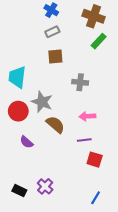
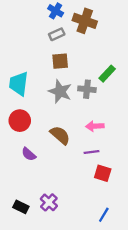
brown cross: (94, 16) -> (85, 21), moved
green rectangle: (99, 41) -> (107, 74), moved
gray star: (42, 102) -> (60, 91), moved

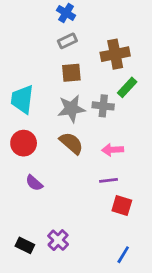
brown cross: (85, 21) -> (115, 54), moved, turned -30
gray star: (60, 91) -> (71, 109), turned -30
brown semicircle: (60, 135) -> (71, 143), moved

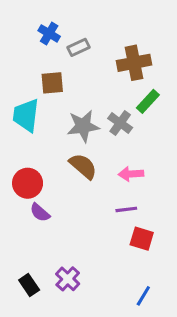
blue cross: (66, 13) -> (49, 33), moved
brown square: (71, 73) -> (52, 83), moved
gray cross: (103, 106) -> (120, 123), turned 30
red circle: (24, 143) -> (28, 183), moved
black rectangle: (25, 245) -> (29, 285), turned 30

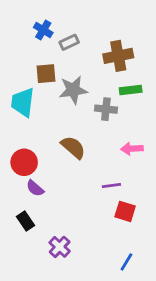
green rectangle: (148, 101) -> (131, 90), turned 40
gray cross: (120, 123) -> (106, 109), turned -30
gray star: (83, 126) -> (73, 90), moved
pink arrow: (131, 174) -> (132, 149), moved
black rectangle: (29, 285) -> (25, 221), moved

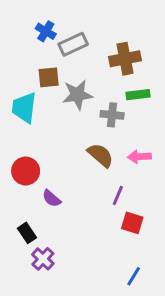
gray rectangle: (69, 42) -> (73, 44), size x1.4
brown semicircle: (73, 147) -> (101, 155), moved
purple line: (111, 186) -> (118, 196), turned -60
purple semicircle: (35, 188) -> (52, 198), moved
purple cross: (60, 247) -> (43, 259), moved

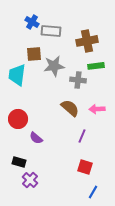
gray rectangle: (73, 44) -> (51, 31), turned 30
red square: (132, 223) -> (85, 167), moved
black rectangle: (27, 233) -> (19, 162), turned -40

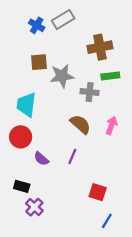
gray rectangle: (51, 31) -> (63, 20), moved, turned -36
cyan trapezoid: (17, 75) -> (26, 105), moved
pink arrow: (97, 109) -> (111, 125), turned 112
purple line: (82, 136) -> (72, 156), moved

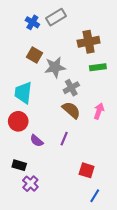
brown square: (39, 62) -> (35, 55), turned 35
gray cross: (90, 92) -> (71, 88), moved, turned -35

